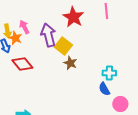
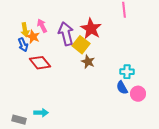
red star: (73, 17) -> (91, 29), moved
pink circle: (120, 104) -> (138, 94), moved

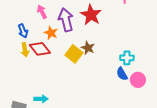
yellow arrow: (25, 30) -> (25, 50), moved
orange star: (33, 37) -> (51, 33), moved
yellow square: (81, 45) -> (74, 54), moved

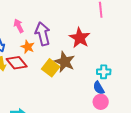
red star: (91, 15) -> (80, 38), moved
brown star: (88, 48) -> (65, 62), size x1.5
pink circle: (138, 80) -> (101, 102), moved

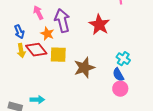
brown star: (65, 62) -> (84, 68), moved, turned 30
yellow square: (51, 68) -> (58, 55), moved, turned -36
cyan cross: (104, 72) -> (123, 59), turned 32

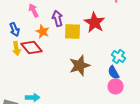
purple arrow: (62, 21) -> (58, 18), size x0.7
yellow square: (58, 55) -> (73, 31), moved

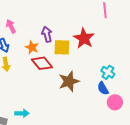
pink arrow: (34, 10) -> (11, 26), moved
red diamond: (32, 47) -> (42, 63), moved
pink circle: (116, 86) -> (115, 102), moved

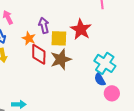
red diamond: (42, 63) -> (39, 54), turned 40
cyan cross: (108, 72) -> (105, 63), size x1.5
brown star: (69, 81) -> (61, 59), moved

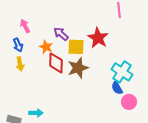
purple arrow: (44, 25) -> (61, 34), turned -35

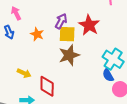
purple arrow: (61, 34) -> (61, 21), moved, turned 77
red diamond: (56, 63) -> (47, 86), moved
yellow arrow: (20, 64) -> (24, 73), moved, turned -56

